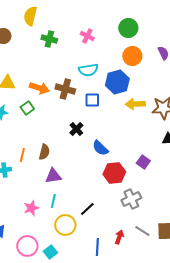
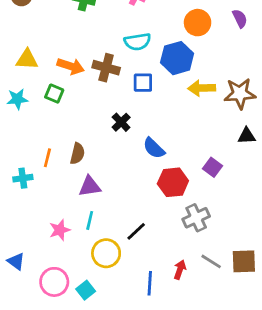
green square: (27, 108) -> (54, 94), turned -32

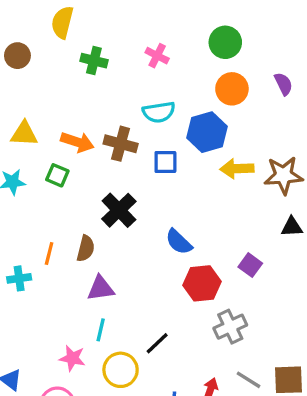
black cross: (121, 122) -> (119, 210), moved, size x1.5
pink star: (60, 230) -> (72, 358), moved, turned 30

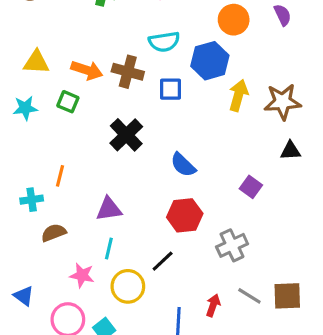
yellow arrow: (237, 169) -> (238, 95), turned 108
brown semicircle: (86, 248) -> (54, 233), moved, turned -125
red hexagon: (202, 283) -> (185, 215), moved

